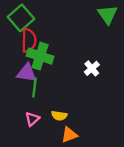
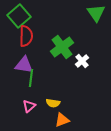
green cross: (40, 56) -> (62, 47), moved, turned 35

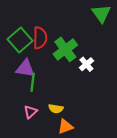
green square: (19, 16) -> (20, 40), moved
red semicircle: (26, 36) -> (40, 38), moved

